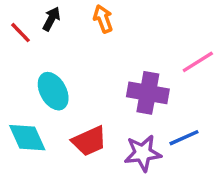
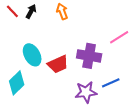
red line: (20, 33) -> (12, 11), moved
cyan diamond: (27, 138) -> (17, 83), turned 70
red trapezoid: (89, 141) -> (58, 64), moved

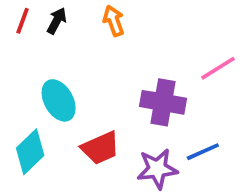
red line: (12, 11) -> (23, 21), turned 64
red trapezoid: (58, 64) -> (100, 148), moved

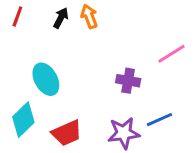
black arrow: (57, 21) -> (61, 18), moved
purple cross: (163, 102) -> (128, 81), size x0.7
red trapezoid: (100, 148) -> (67, 133), moved

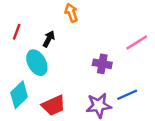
red line: (17, 16) -> (17, 32), moved
black arrow: (61, 18) -> (49, 39), moved

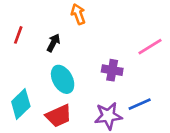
cyan ellipse: (37, 63) -> (63, 79), moved

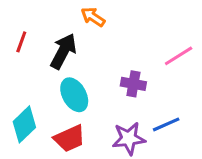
orange arrow: (78, 14) -> (93, 17), turned -36
black arrow: (53, 43) -> (63, 51), size x1.6

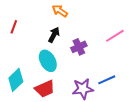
black arrow: (63, 51) -> (54, 35), moved, size x0.7
purple cross: (133, 84) -> (79, 47), moved, turned -35

